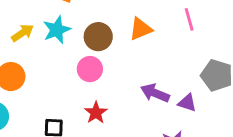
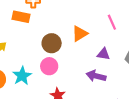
cyan star: (57, 30) -> (22, 76), moved
purple triangle: (187, 103) -> (103, 54), moved

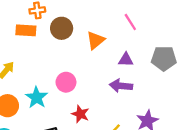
brown circle: (52, 43) -> (62, 28), moved

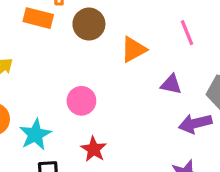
purple arrow: (121, 86) -> (195, 123), moved, turned -30
cyan star: (37, 97) -> (35, 134), moved

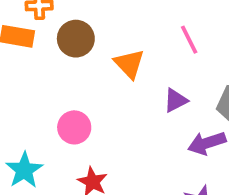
orange triangle: (134, 49) -> (129, 64), turned -40
purple triangle: (171, 84) -> (176, 100), turned -35

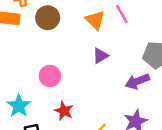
orange triangle: (129, 64) -> (95, 20), moved
purple triangle: (176, 100) -> (100, 56), moved

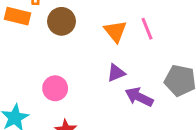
purple arrow: (137, 81) -> (139, 97), moved, turned 40

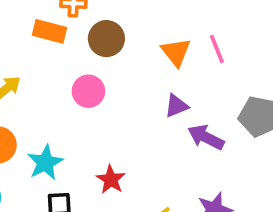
pink circle: (55, 88) -> (88, 91), moved

